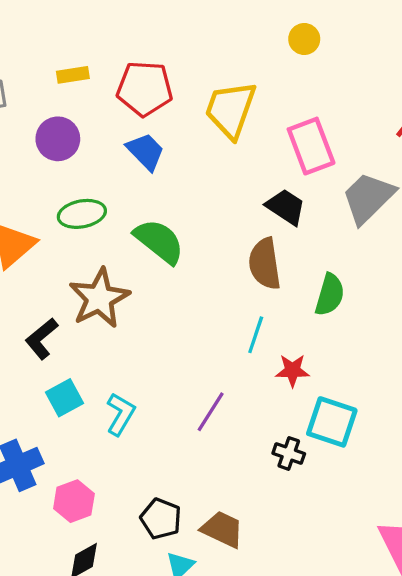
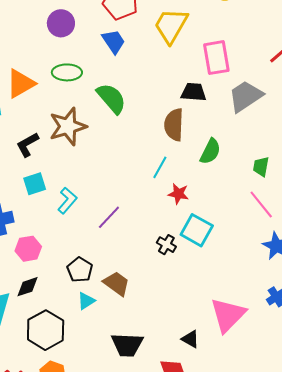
black trapezoid: (286, 207) -> (194, 92), turned -40
purple line: (211, 412) -> (109, 217), moved

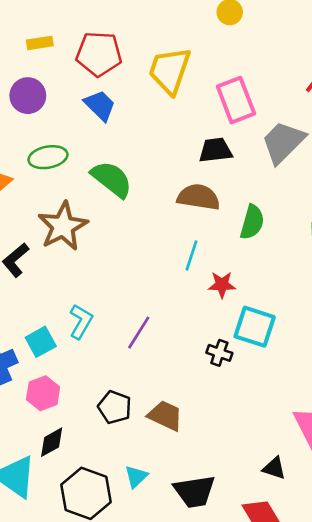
brown semicircle: (174, 125) -> (199, 197), turned 108
cyan square: (35, 184) -> (41, 342), moved
cyan triangle: (86, 301) -> (136, 477), moved

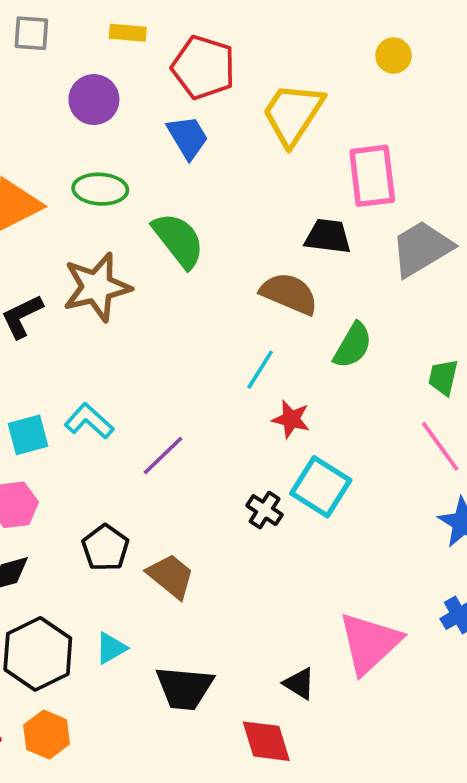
cyan L-shape: (81, 321) -> (89, 421), turned -92

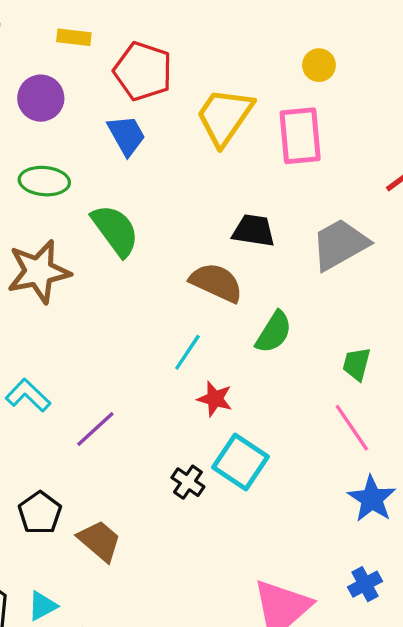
pink rectangle: (372, 176) -> (300, 136), moved

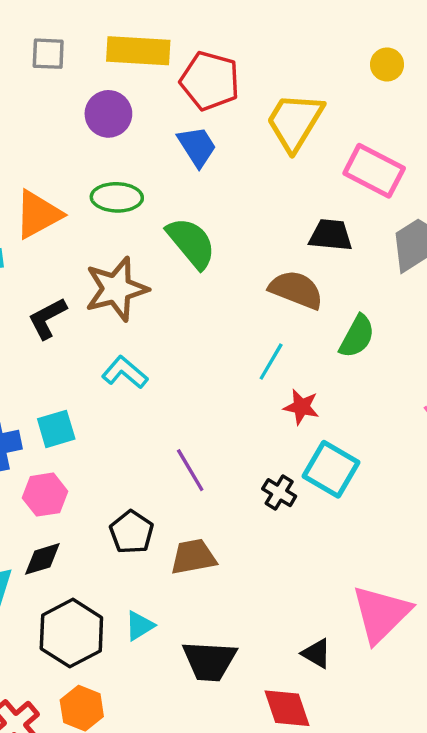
yellow rectangle: (74, 37) -> (138, 51), size x1.8
pink rectangle: (300, 136) -> (374, 171), moved, turned -54
cyan L-shape: (28, 395) -> (125, 372), moved
purple line: (95, 429) -> (190, 470), moved, turned -75
brown trapezoid: (99, 541) -> (193, 557), turned -48

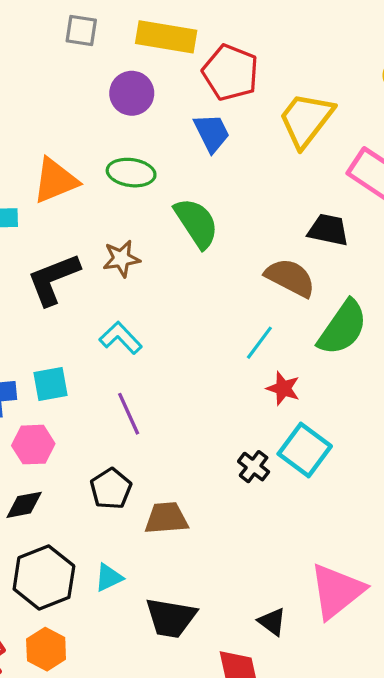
brown star: (116, 289) -> (121, 259), size x0.6
black L-shape: (47, 318) -> (53, 279), size x1.4
green semicircle: (357, 336) -> (343, 328), size x1.4
purple line: (190, 470) -> (129, 414), moved

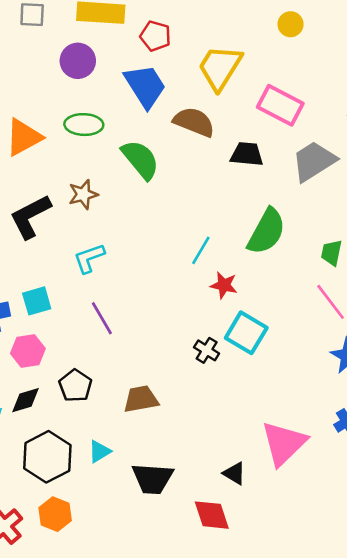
red pentagon: (231, 73) -> (155, 36), size x0.7
blue trapezoid: (212, 133) -> (145, 86), size x1.4
brown semicircle: (290, 278) -> (194, 122), moved
cyan L-shape: (121, 338) -> (89, 258), turned -60
black pentagon: (111, 489) -> (75, 386), moved

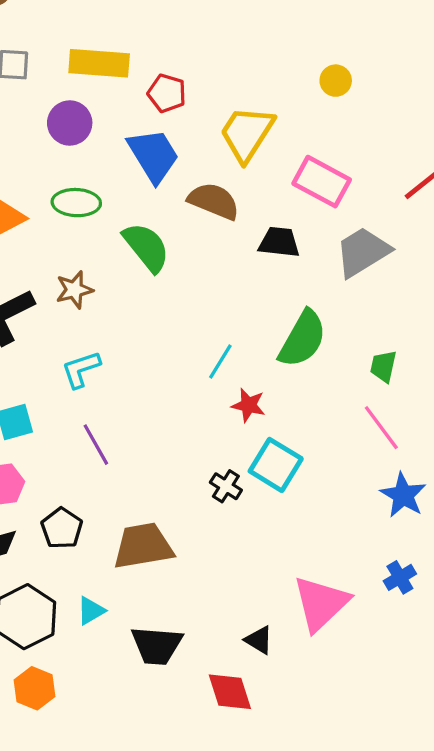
brown trapezoid: (141, 399) -> (143, 546), size x1.4

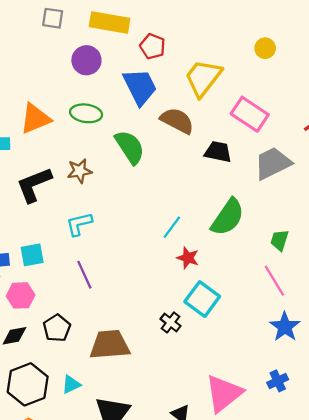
black cross: (226, 486) -> (170, 322), moved

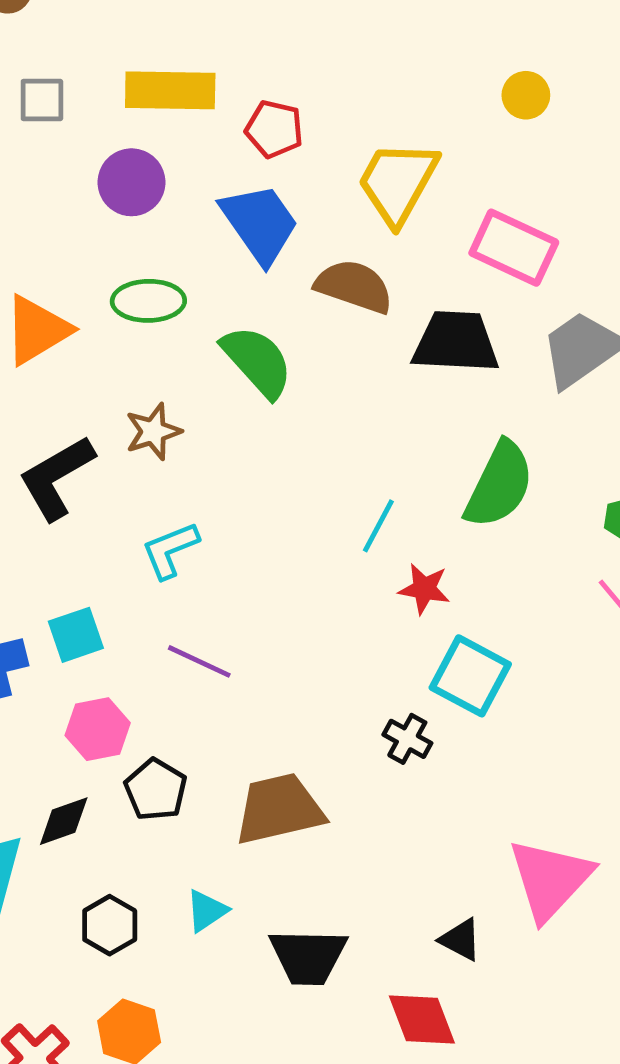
black trapezoid: (218, 152) -> (456, 342), size x1.4
purple line: (84, 275) -> (199, 661), turned -32
pink hexagon: (21, 295) -> (98, 729), moved
black hexagon: (28, 384) -> (110, 925), size x0.6

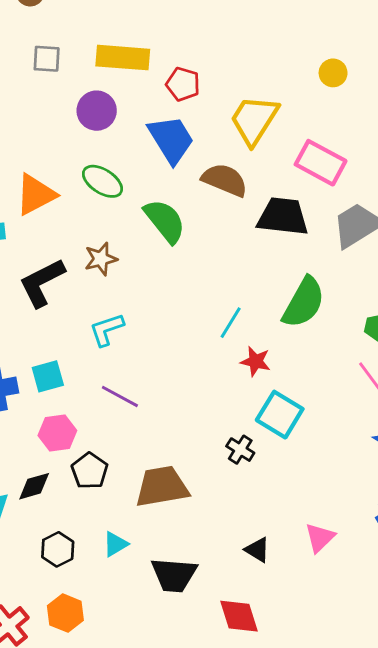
green ellipse: (148, 301) -> (102, 181), turned 30
pink triangle: (550, 879) -> (320, 538), size x0.6
black triangle: (461, 940) -> (257, 550), moved

